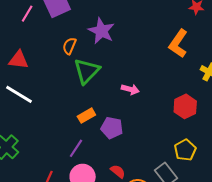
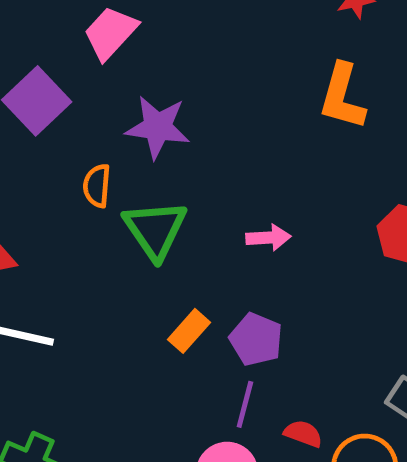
purple pentagon: (112, 128) -> (256, 339), turned 30
purple line: (76, 148) -> (245, 404), moved

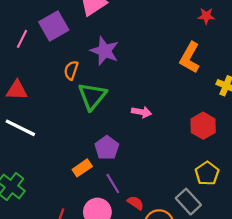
orange rectangle: (189, 331) -> (82, 168), moved
purple pentagon: (256, 339) -> (107, 148), moved
purple line: (245, 404) -> (113, 184), turned -60

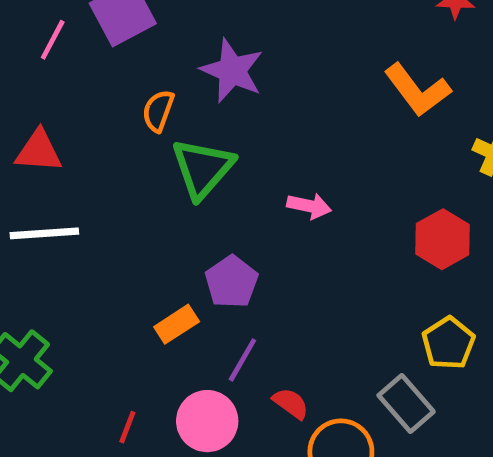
orange L-shape: (190, 58) -> (417, 90), turned -68
white line: (20, 128) -> (44, 233), turned -32
purple line: (113, 184) -> (242, 360), turned 60

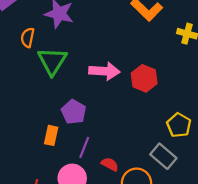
pink arrow: (309, 206) -> (104, 71), size x1.5
red hexagon: (443, 239) -> (144, 78), moved
orange rectangle: (177, 324) -> (51, 135), turned -36

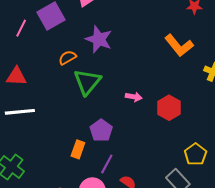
orange semicircle: (28, 38) -> (67, 58), turned 42
pink arrow: (104, 71) -> (134, 97), size x0.6

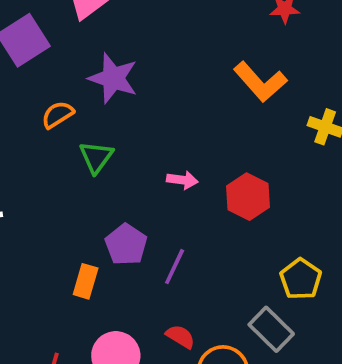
green triangle: (87, 82) -> (96, 157), size x0.7
purple line: (107, 164) -> (175, 267), moved

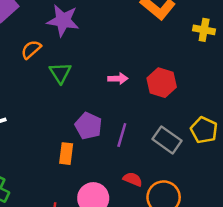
gray rectangle: (271, 329) -> (167, 140), moved

